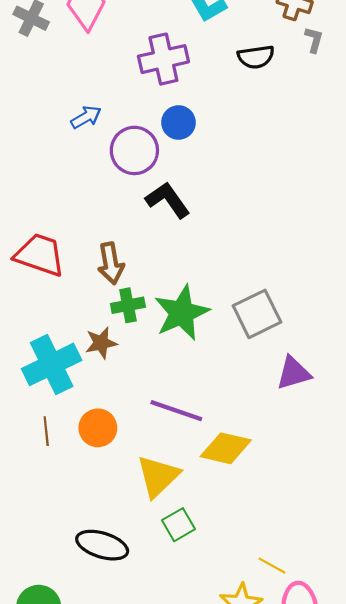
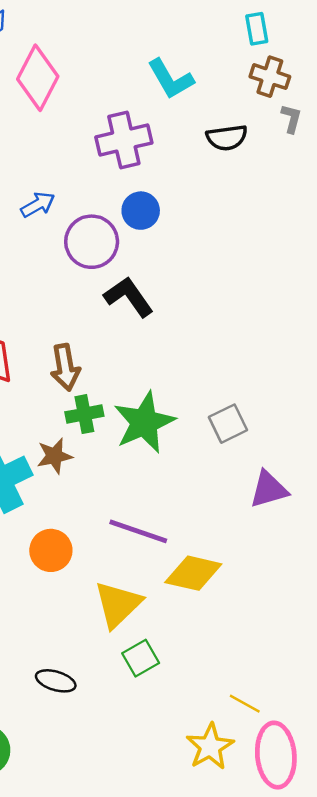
gray square: (257, 314) -> (228, 424), size x0.7
black ellipse: (102, 545) -> (56, 681), size x0.7

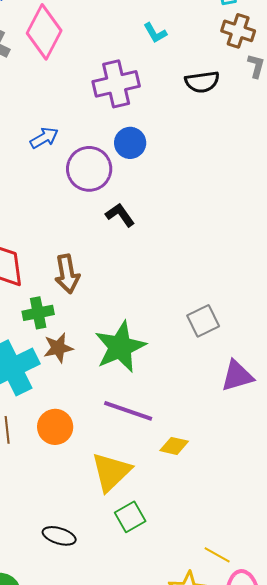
cyan L-shape: (171, 79) -> (155, 33), size x0.6
black L-shape: (129, 297) -> (120, 215), size x0.7
green cross: (84, 414) -> (38, 313), moved
green star: (144, 422) -> (120, 347), moved
yellow diamond: (193, 573) -> (174, 446), size x0.6

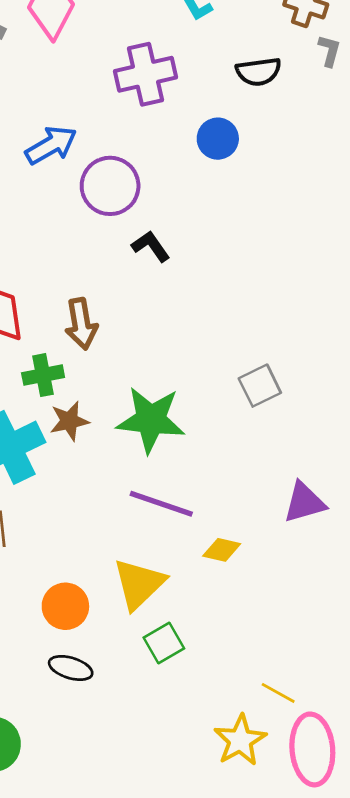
blue arrow: (44, 138) -> (51, 145), size x1.4
blue circle: (130, 143) -> (218, 139), moved
green star: (120, 347) -> (151, 420), turned 30
purple triangle: (237, 376) -> (304, 502), moved
orange circle: (55, 427) -> (65, 606), moved

